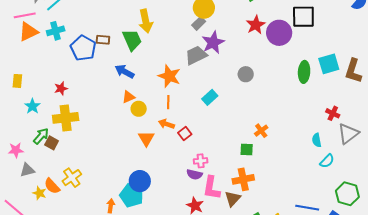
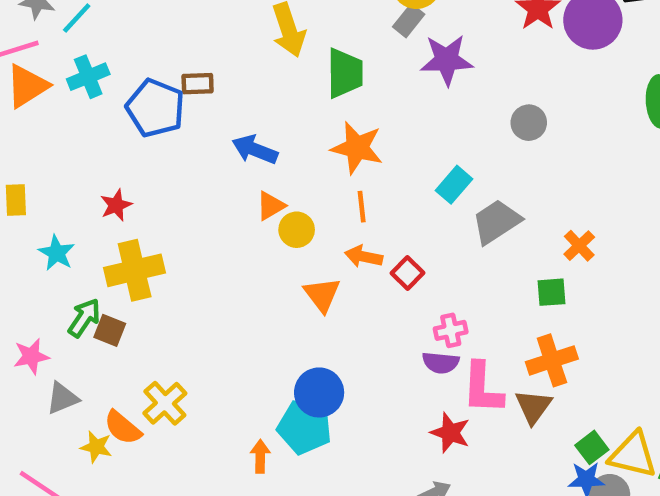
green trapezoid: (132, 40) -> (345, 73), moved, turned 30
purple star: (213, 43) -> (447, 60), turned 30
gray trapezoid: (196, 55) -> (496, 222), moved

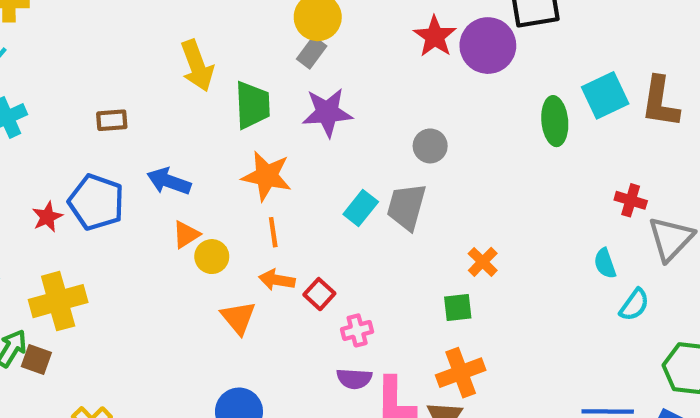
purple star: (447, 60) -> (327, 112), moved
blue pentagon: (155, 108) -> (96, 202), moved
red star: (116, 205) -> (47, 217), moved
gray trapezoid: (496, 222) -> (406, 207), moved, turned -39
pink cross: (451, 330) -> (357, 330), moved

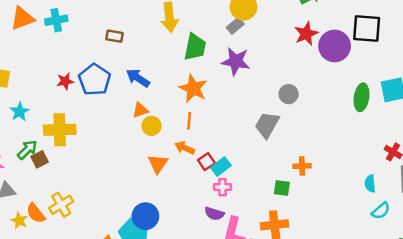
cyan rectangle: (361, 208) -> (221, 167), moved
orange cross: (483, 262) -> (302, 166), turned 30
brown square: (36, 359) -> (40, 159), turned 30

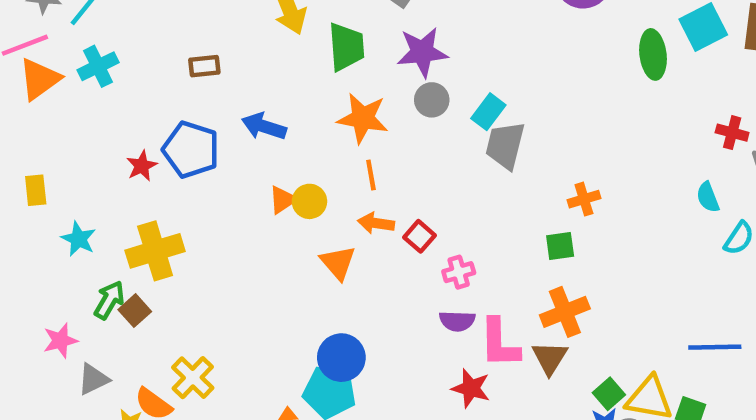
gray circle: (289, 94) -> (432, 100), moved
orange triangle: (140, 110) -> (283, 200), moved
cyan rectangle: (221, 167) -> (488, 112), moved

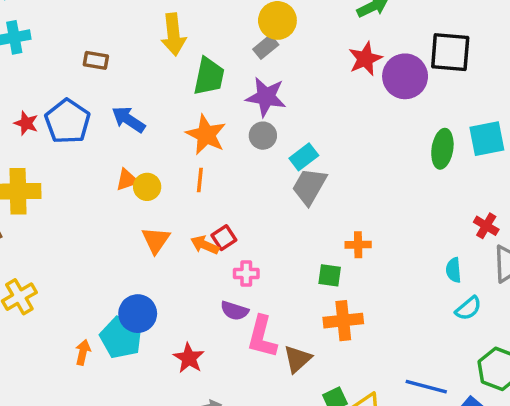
red star: (142, 166) -> (26, 123), turned 30
orange arrow: (376, 223) -> (205, 245), moved
orange cross: (565, 312) -> (343, 321), moved
red star: (471, 388) -> (189, 358), moved

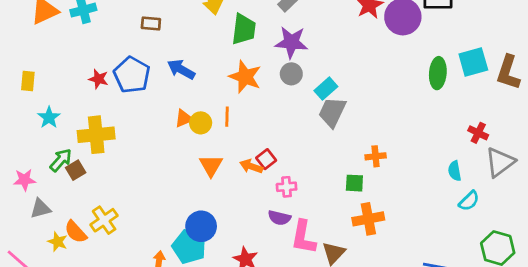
orange line: (200, 180) -> (227, 117), moved

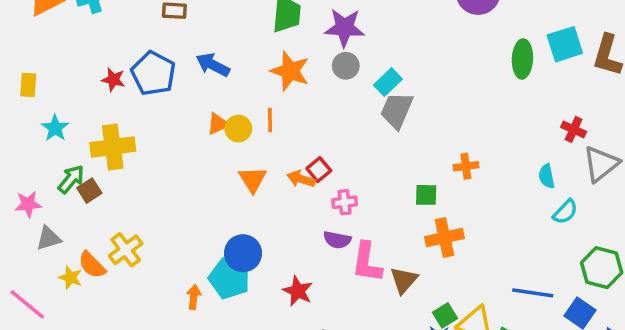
orange cross: (376, 156) -> (466, 166), moved

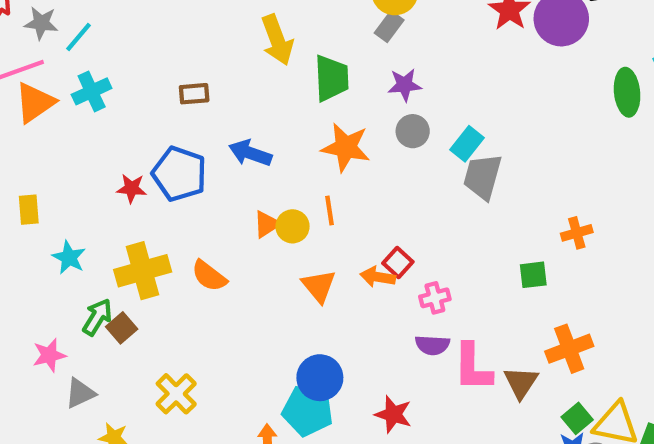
purple star: (345, 28) -> (405, 85), size x0.7
orange cross: (444, 238) -> (569, 349), moved
orange semicircle: (92, 265) -> (209, 276), moved

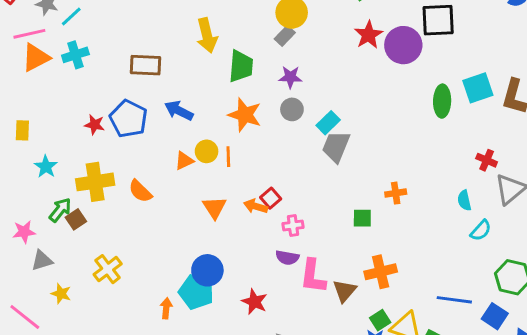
brown rectangle: (194, 94) -> (146, 65), size x1.5
yellow circle: (293, 226) -> (207, 151), moved

